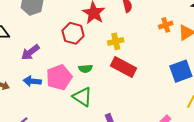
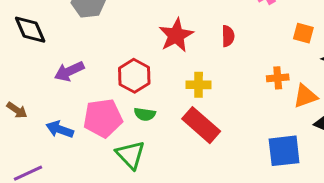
red hexagon: (73, 33) -> (134, 76), moved
blue arrow: (32, 81) -> (60, 129), moved

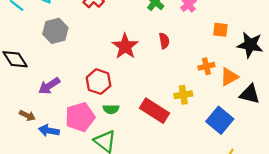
yellow cross: (199, 85) -> (183, 95), moved
brown arrow: (17, 110) -> (27, 115), moved
blue square: (284, 151) -> (220, 120), turned -35

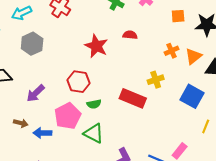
red semicircle: (164, 41) -> (130, 35), turned -64

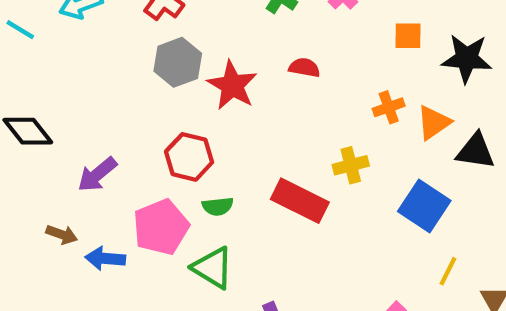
gray hexagon: (32, 44) -> (178, 62), moved

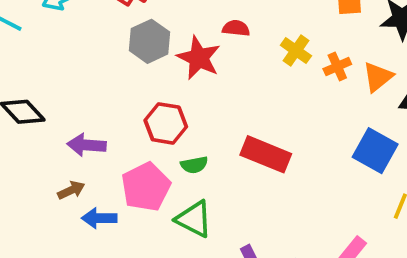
red semicircle: (304, 68) -> (236, 28), moved
yellow cross: (351, 165) -> (296, 51), moved, turned -36
purple arrow: (97, 174) -> (86, 145), turned 48
brown arrow: (62, 234) -> (71, 190), moved, turned -40

